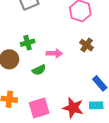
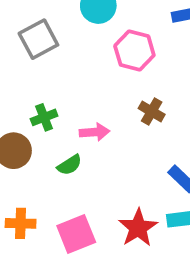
red star: (73, 108) -> (138, 228), turned 30

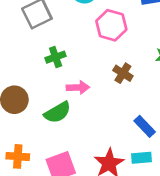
green cross: (44, 117) -> (56, 57), moved
green semicircle: (69, 165) -> (57, 112), size x1.4

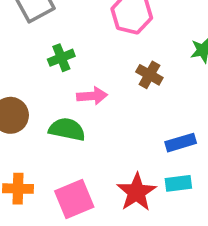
green semicircle: (57, 112) -> (67, 129), turned -136
blue rectangle: (145, 126) -> (181, 143), turned -60

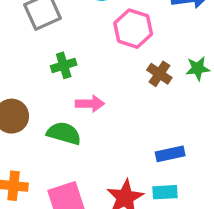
brown cross: (149, 75) -> (159, 74), moved

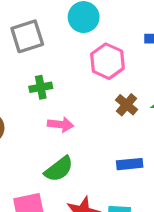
green semicircle: (64, 133) -> (59, 169), moved, turned 120
blue rectangle: (170, 154) -> (130, 164), moved

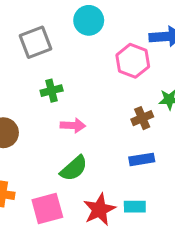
pink hexagon: (107, 61) -> (133, 61), moved
brown cross: (127, 105) -> (142, 118), moved, turned 30

